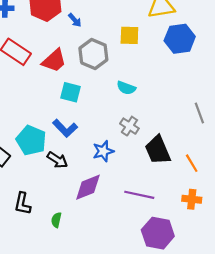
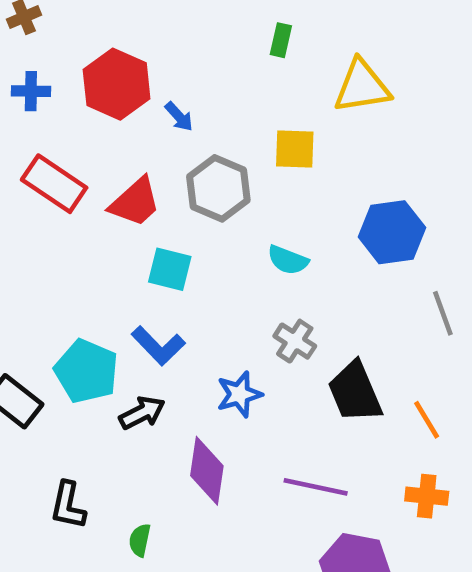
blue hexagon: (180, 39) -> (392, 232), moved
black arrow: (57, 160) -> (142, 413), turned -60
purple diamond: (88, 187) -> (207, 471), turned -60

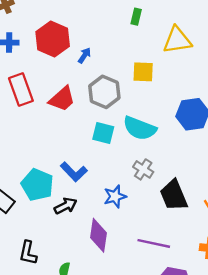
blue arrow: (179, 117) -> (84, 55), turned -105
red rectangle: (54, 184) -> (21, 89), turned 36
cyan semicircle: (288, 260) -> (140, 128), size x1.6
cyan square: (170, 269) -> (103, 133), moved

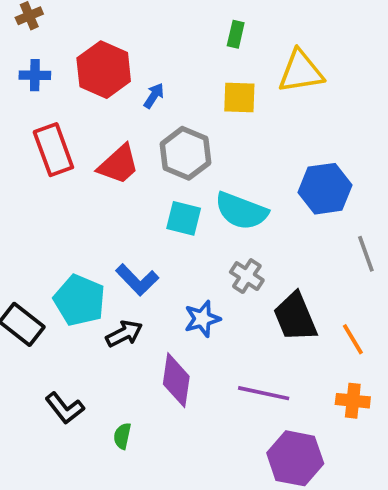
yellow square: (143, 72) -> (239, 98), moved
black L-shape: (28, 253) -> (65, 408), turned -50

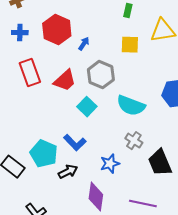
cyan square: (184, 218) -> (87, 107), moved, turned 30

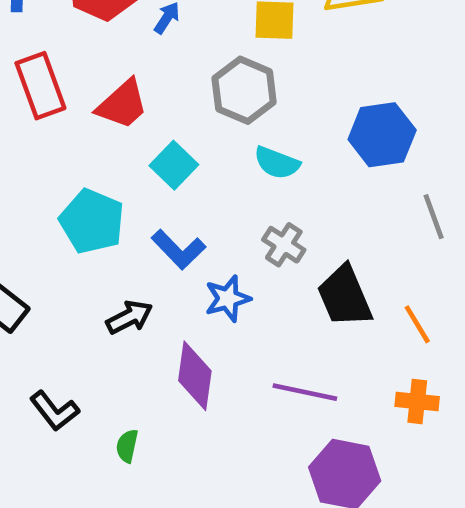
gray hexagon: (101, 75) -> (244, 90), moved
cyan semicircle: (131, 106) -> (277, 163), size x0.7
blue L-shape: (75, 143) -> (179, 249), moved
cyan pentagon: (44, 154) -> (92, 221), moved

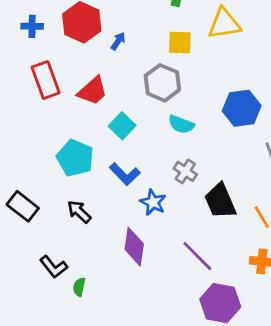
blue star: (228, 299) -> (153, 202), turned -30
black arrow: (129, 317) -> (79, 212), moved, turned -110
purple line: (305, 392) -> (197, 256), turned 33
green semicircle: (127, 446) -> (79, 287), moved

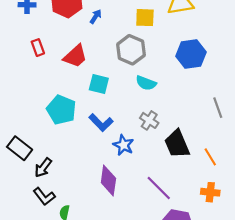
red rectangle: (46, 80) -> (38, 48), size x0.6
blue hexagon: (242, 108) -> (191, 54), moved
cyan square: (122, 126) -> (99, 84), turned -30
black arrow: (79, 212) -> (43, 168), moved, turned -96

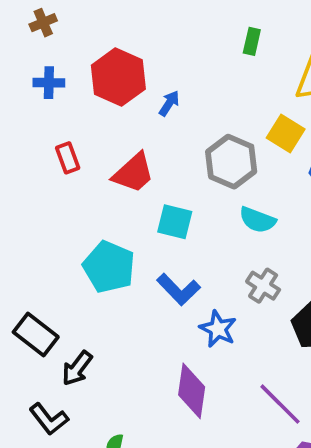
yellow square: (145, 18) -> (286, 133), moved, turned 30
black L-shape: (44, 196) -> (49, 419), moved

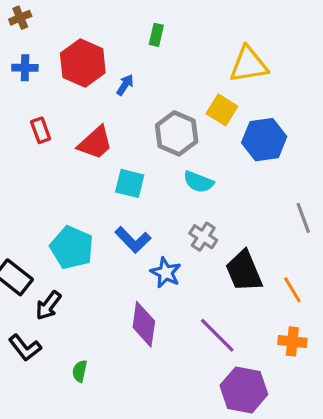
green rectangle: (252, 41) -> (156, 35), moved
cyan pentagon: (109, 267) -> (72, 248), moved

